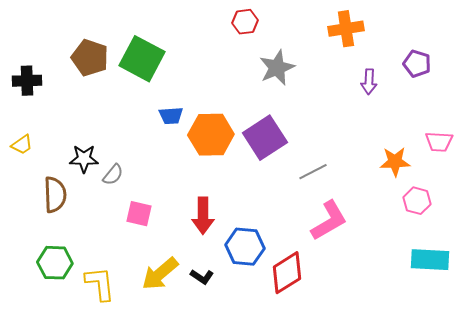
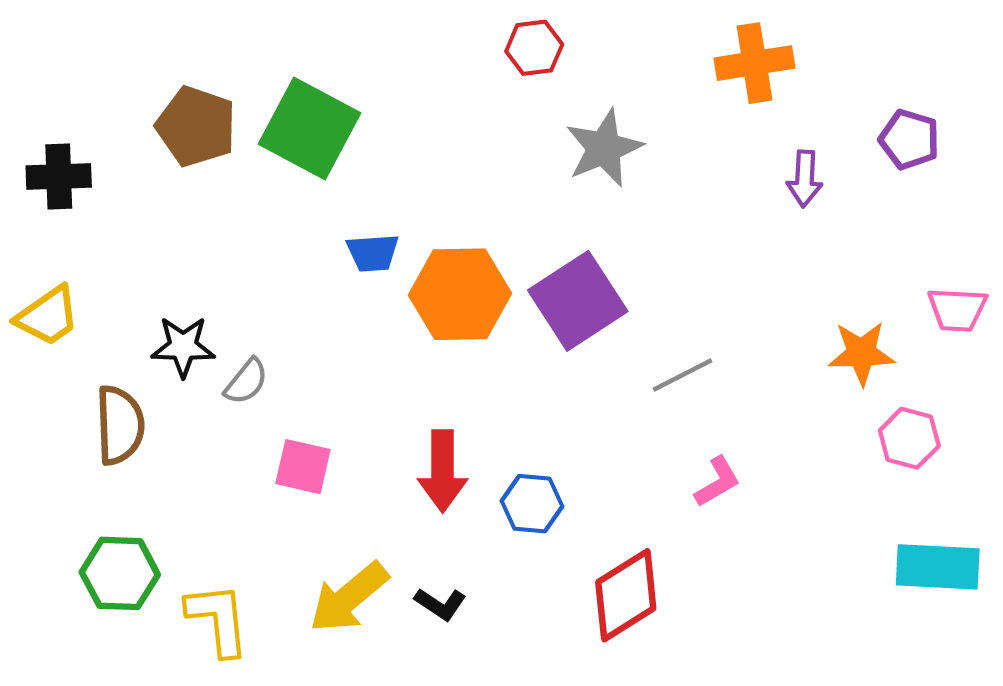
yellow trapezoid: (22, 145) -> (48, 316), size x1.4
pink L-shape: (329, 221) -> (717, 482), size x0.6
blue hexagon: (245, 247) -> (532, 504), moved, size x0.7

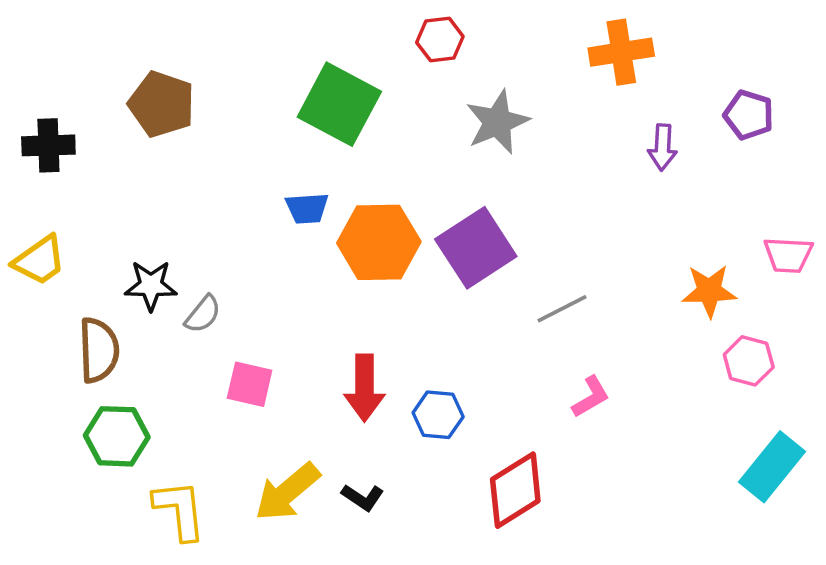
green square: (310, 129) -> (339, 104), moved
cyan rectangle: (938, 567) -> (772, 467), turned -54
green hexagon: (120, 573) -> (117, 436), moved

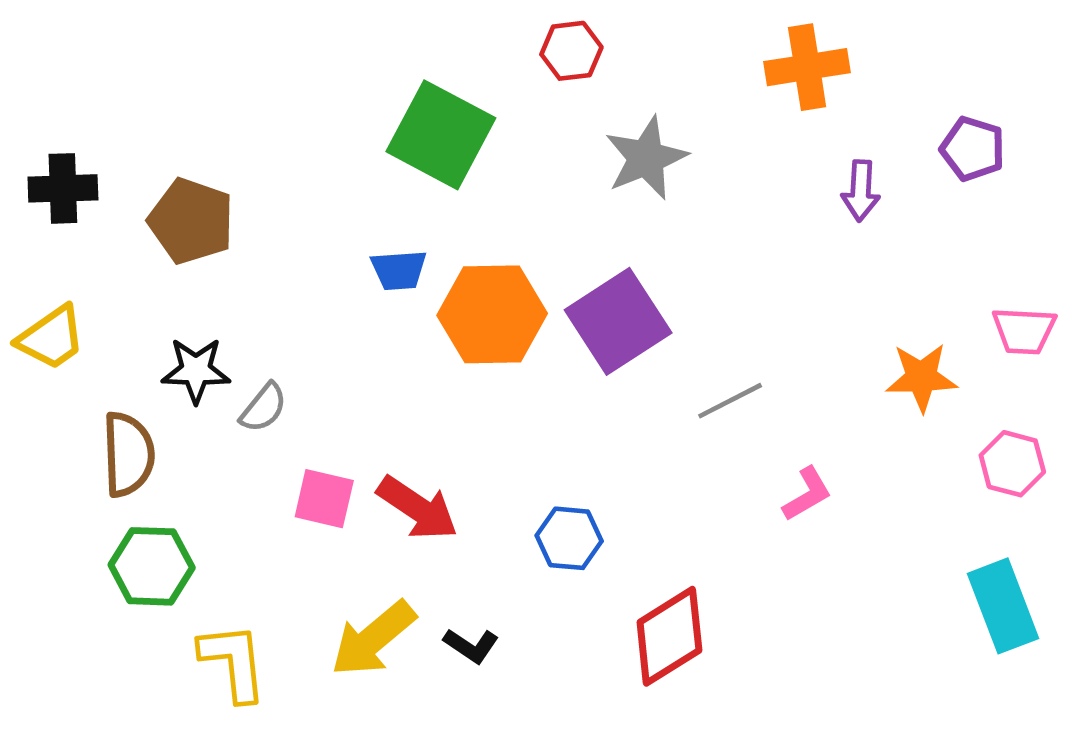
brown pentagon: (162, 104) -> (191, 221), moved
pink hexagon: (749, 361) -> (1012, 464), moved
red arrow: (364, 388) -> (417, 508), moved, turned -56
pink L-shape: (591, 397) -> (807, 494), moved
cyan rectangle: (772, 467) -> (1003, 606), turned -60

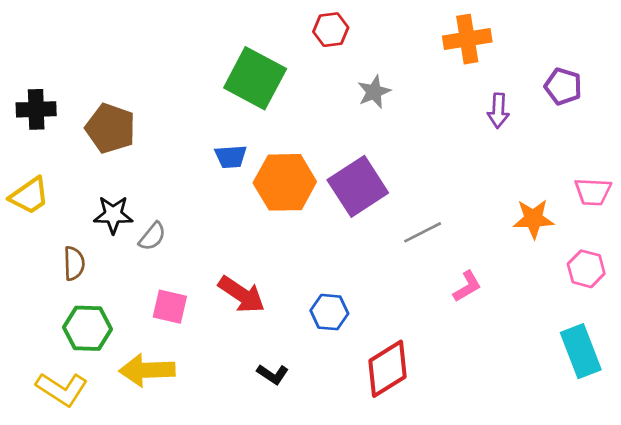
gray star: (646, 158) -> (374, 92), size x0.7
brown semicircle: (128, 454) -> (74, 263), size x0.7
pink square: (324, 499) -> (170, 307), moved
yellow arrow: (373, 639) -> (147, 370), moved, turned 38
yellow L-shape: (233, 662) -> (62, 389), moved, turned 129

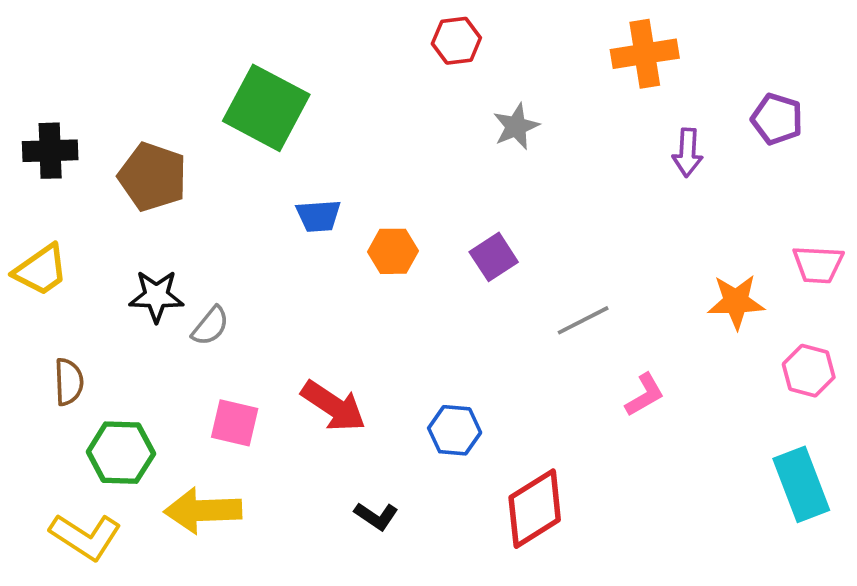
green square: (255, 78) -> (266, 108), moved
orange hexagon: (285, 182) -> (393, 251), size x0.6
purple square: (358, 186) -> (494, 257), size x0.6
brown semicircle: (74, 263) -> (69, 382), moved

